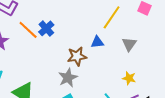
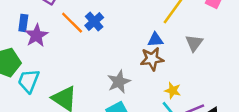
brown star: (77, 56) -> (152, 59), moved
yellow star: (129, 78) -> (173, 90), moved

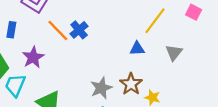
purple star: (36, 35) -> (33, 57), moved
brown star: (152, 59) -> (131, 84), moved, turned -30

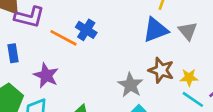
blue triangle: (137, 49) -> (156, 30), size x1.5
gray triangle: (174, 53) -> (188, 31), moved

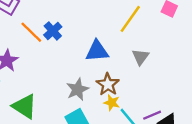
blue triangle: (156, 30) -> (97, 51), moved
yellow star: (189, 77) -> (112, 103), moved

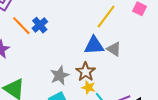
blue triangle: (97, 51) -> (94, 45), moved
gray triangle: (140, 57) -> (114, 49), turned -35

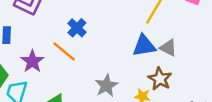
orange line: (21, 26) -> (64, 52), moved
brown star: (86, 72) -> (160, 79), moved

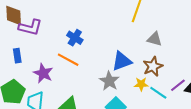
blue triangle: (144, 46) -> (122, 61), moved
brown star: (160, 79) -> (153, 66), turned 30

